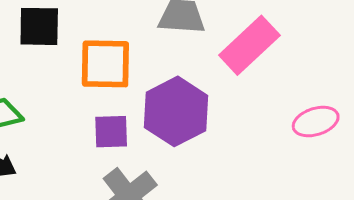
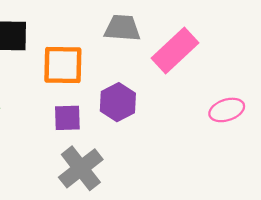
purple hexagon: (176, 111) -> (118, 102), size x0.7

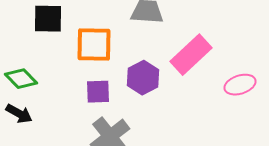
pink rectangle: (175, 50) -> (191, 55), moved

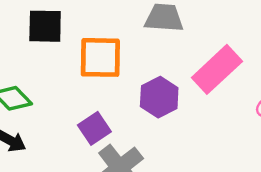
purple square: (98, 92) -> (94, 128), moved, turned -32

